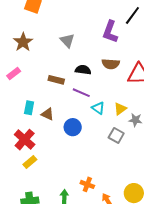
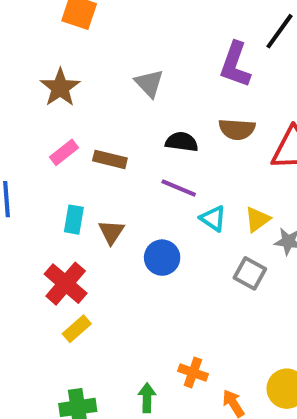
pink rectangle: (14, 73) -> (64, 152), moved
brown rectangle: (56, 80) -> (110, 159), moved
brown triangle: (48, 114) -> (111, 232), turned 40

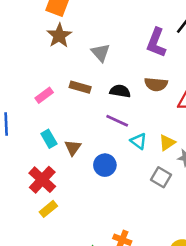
brown star: (60, 88) -> (59, 36), moved
brown rectangle: (110, 159) -> (80, 87), moved
cyan rectangle: (74, 220) -> (49, 139), turned -42

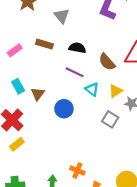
brown semicircle: (156, 84) -> (107, 62), moved, turned 42

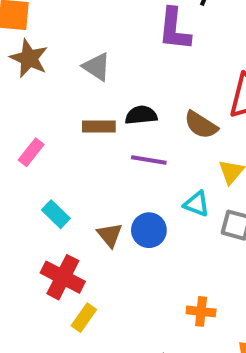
brown rectangle: (44, 44) -> (99, 126), moved
cyan triangle: (92, 89) -> (197, 204), moved
brown triangle: (38, 94) -> (110, 235), moved
orange cross: (77, 171) -> (201, 311), moved

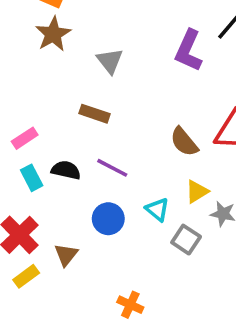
black semicircle: (141, 115) -> (66, 170), moved
pink rectangle: (31, 152) -> (25, 138), moved
purple line: (149, 160) -> (112, 168), moved
brown triangle: (110, 235) -> (66, 255), moved

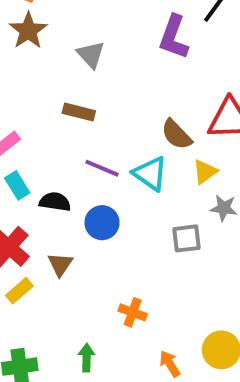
black semicircle: (66, 170) -> (55, 202), moved
yellow triangle: (197, 192) -> (205, 172), moved
cyan triangle: (157, 210) -> (150, 174), moved, size x1.4
gray square: (186, 240) -> (187, 238), turned -36

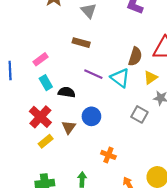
brown semicircle: (176, 135) -> (135, 56), turned -120
blue circle: (102, 223) -> (91, 116), moved
gray square: (187, 238) -> (139, 114), turned 35

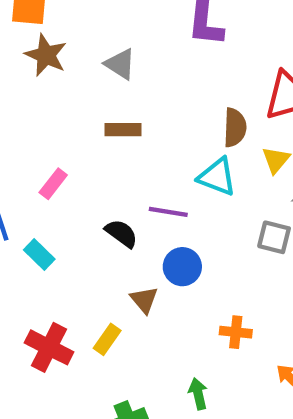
purple line: (93, 74) -> (168, 212), moved
cyan rectangle: (46, 83) -> (39, 254), moved
black semicircle: (67, 92) -> (121, 233), turned 42
red cross: (40, 117) -> (49, 347), moved

